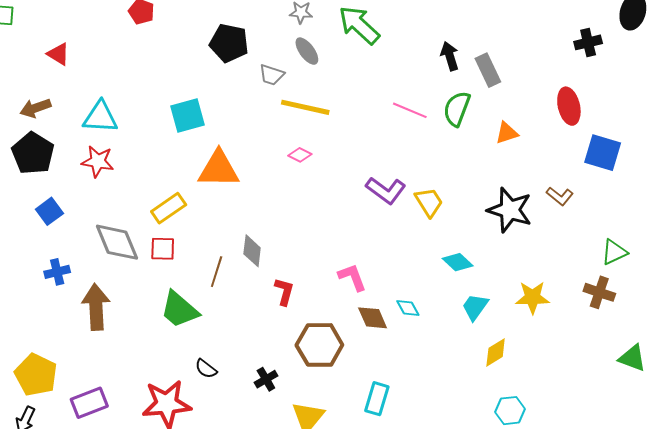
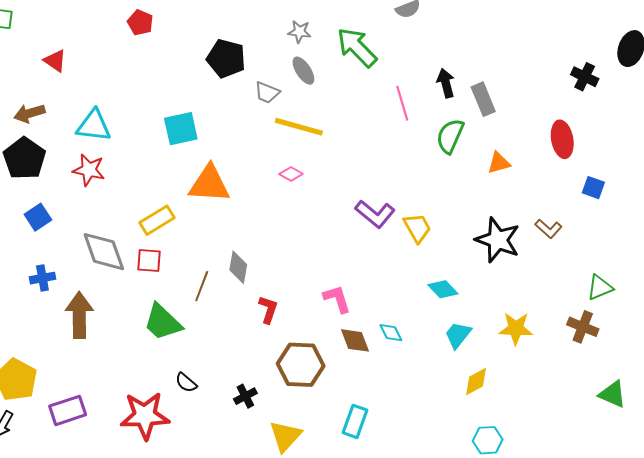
black cross: (588, 42) -> (585, 77), turned 36
pink line: (410, 110) -> (402, 103), moved, turned 48
blue square: (603, 153) -> (593, 188), size x0.6

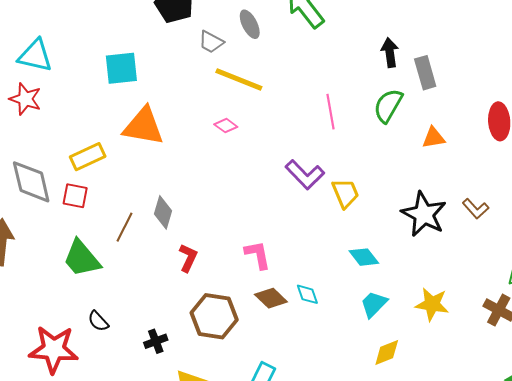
pink line: (402, 103) -> (330, 112), moved
brown diamond: (355, 340) -> (271, 298), turned -32

